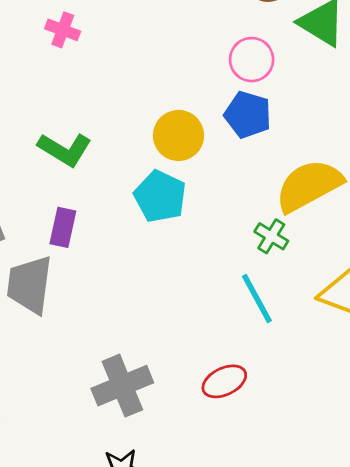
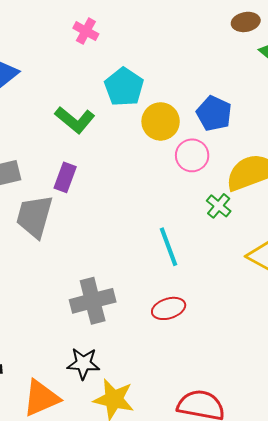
pink circle: (252, 60) -> (192, 155), moved
cyan pentagon: (160, 196) -> (124, 87), moved
cyan line: (257, 299) -> (169, 247), moved

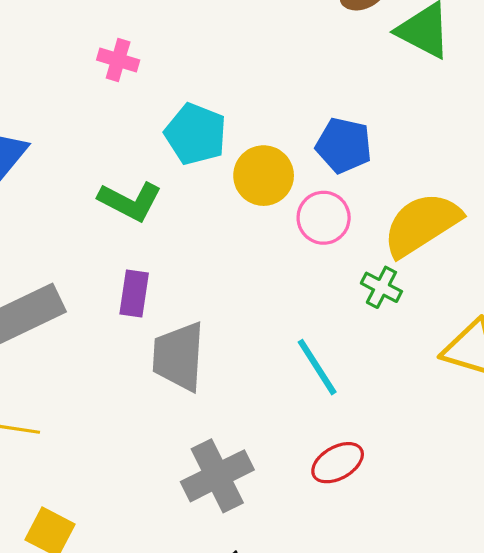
gray trapezoid: (34, 216) -> (179, 356), moved

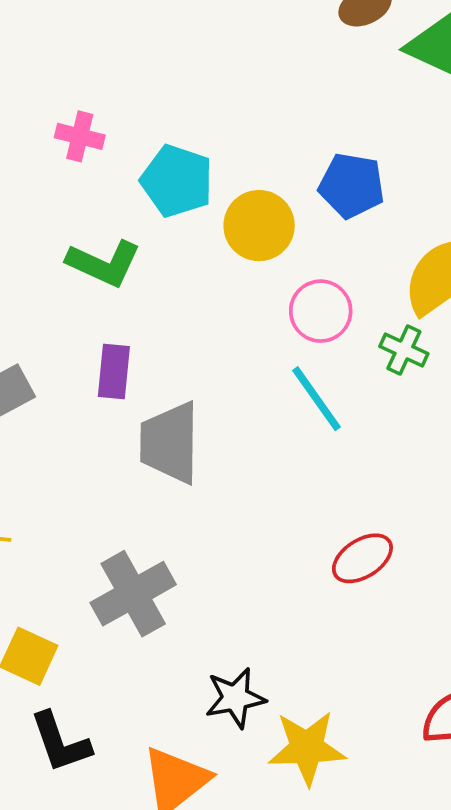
pink cross: (118, 60) -> (80, 136), moved
pink circle: (324, 218) -> (321, 311), moved
cyan line: (317, 367) -> (316, 399), moved
gray cross: (217, 476) -> (133, 594), moved

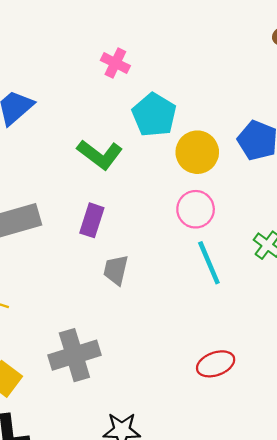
pink cross: (80, 136) -> (115, 63), moved
pink circle: (321, 311) -> (196, 209), moved
gray trapezoid: (170, 443) -> (116, 270), size x0.6

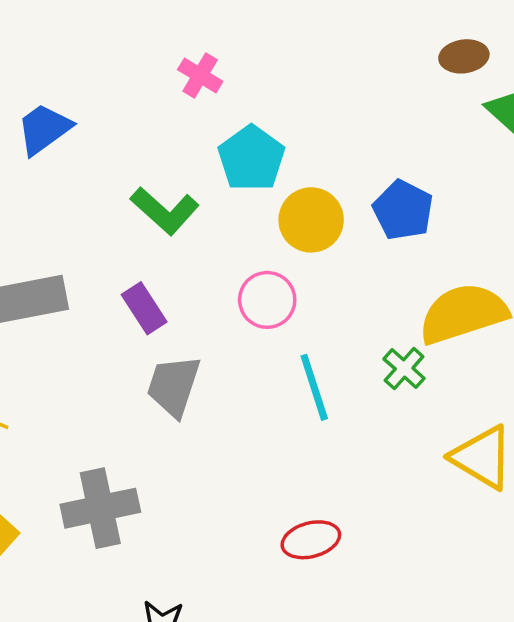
pink circle: (196, 209) -> (267, 300), moved
purple rectangle: (92, 220) -> (144, 308), turned -56
gray trapezoid: (116, 270) -> (174, 386), size x1.4

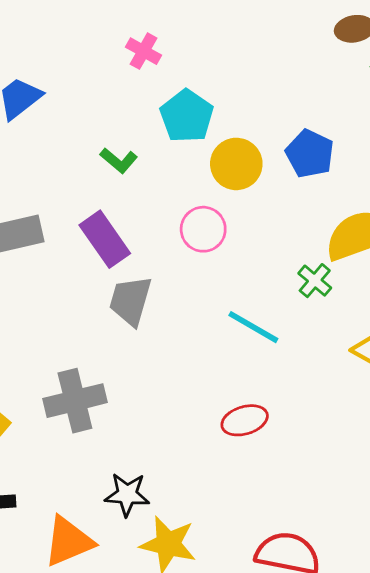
green L-shape: (165, 211) -> (119, 160), size x0.7
purple rectangle: (144, 308) -> (105, 239), size x1.4
cyan line: (314, 387) -> (253, 327), moved, turned -40

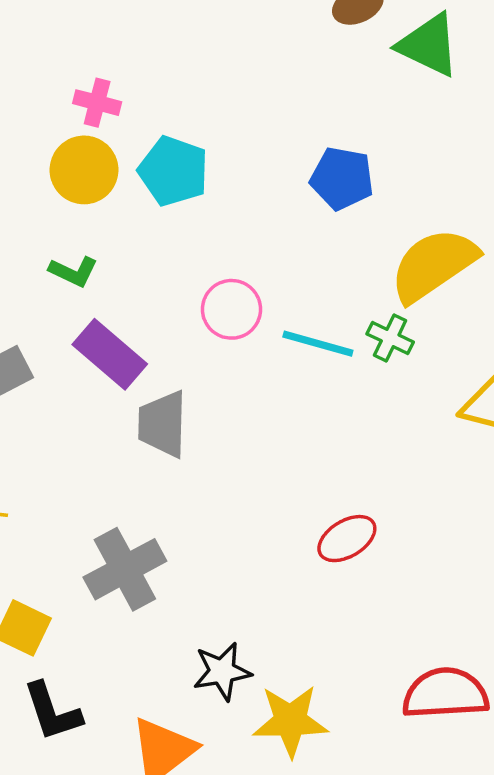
green L-shape: (119, 160) -> (73, 272), moved
yellow circle: (236, 164) -> (84, 170), moved
cyan line: (253, 327) -> (318, 344), moved

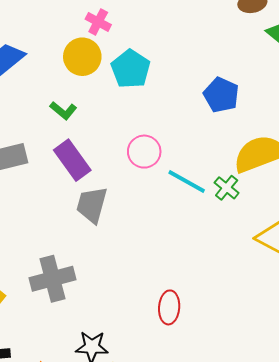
red ellipse: (347, 539) -> (169, 307), moved, turned -68

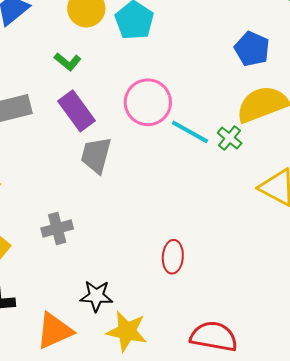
blue pentagon: (221, 95) -> (252, 49), moved
pink circle: (144, 152) -> (148, 102), size x1.4
gray cross: (52, 279) -> (57, 228), size x0.7

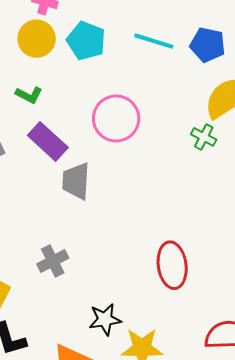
cyan line: (190, 132) -> (154, 41), moved
red ellipse: (173, 257) -> (172, 265), size x1.4

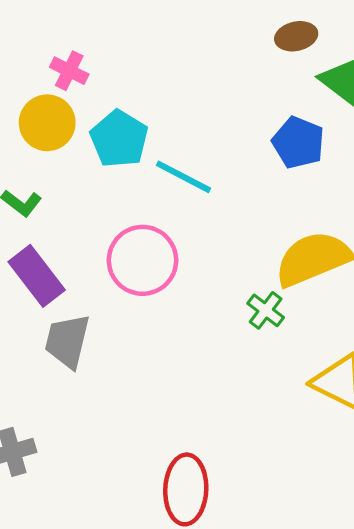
cyan line: (154, 41) -> (183, 177), moved
blue pentagon: (208, 45) -> (298, 143), moved

